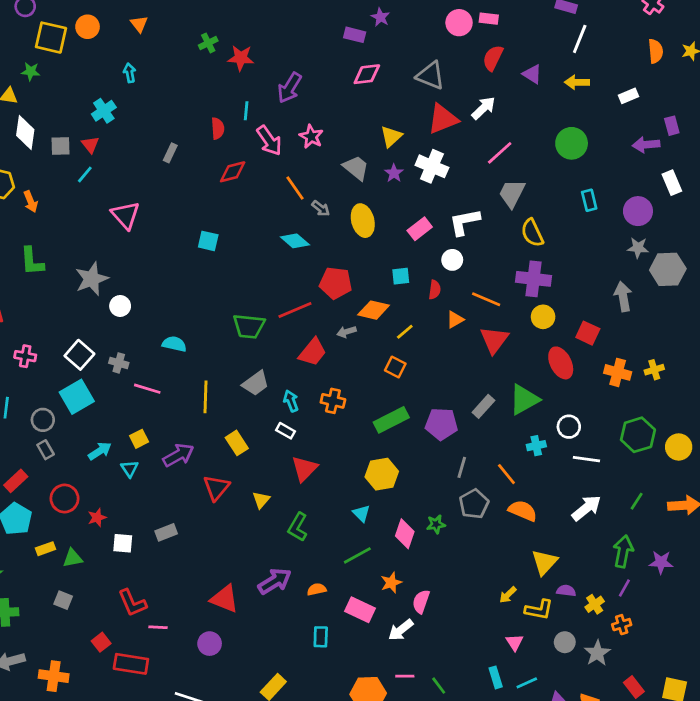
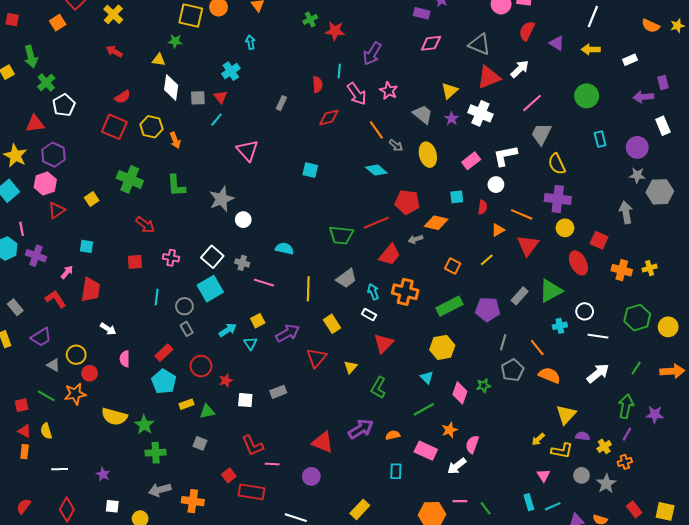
orange semicircle: (656, 51) -> (651, 26), turned 120
yellow line: (405, 332) -> (487, 260), moved
orange cross: (333, 401) -> (405, 292), size x1.4

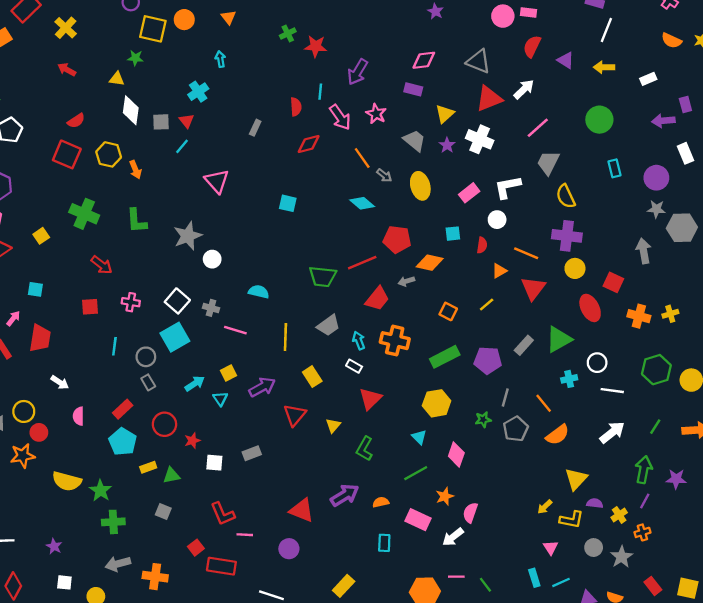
purple rectangle: (422, 13) -> (413, 89), moved
orange semicircle: (550, 375) -> (558, 435), turned 120
green star: (484, 386) -> (483, 420), moved

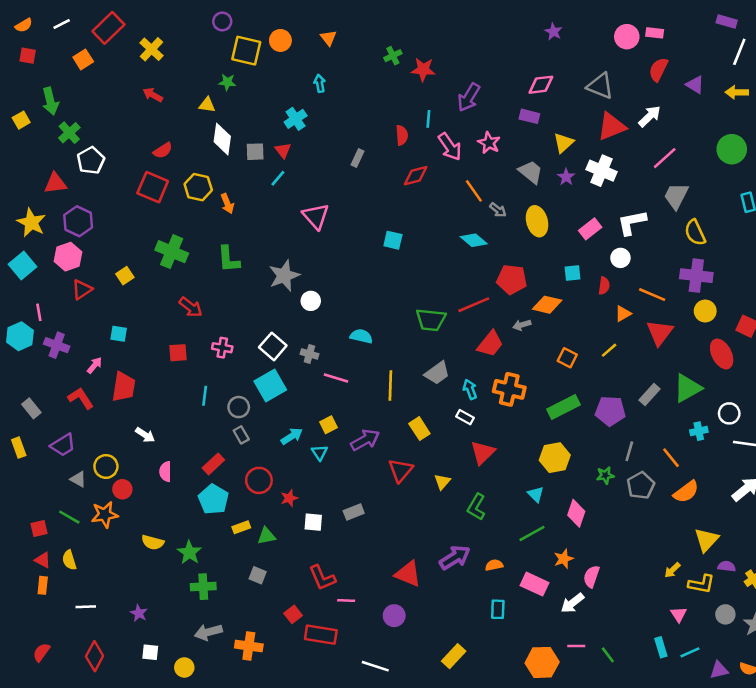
yellow semicircle: (67, 481) -> (153, 542), size x0.7

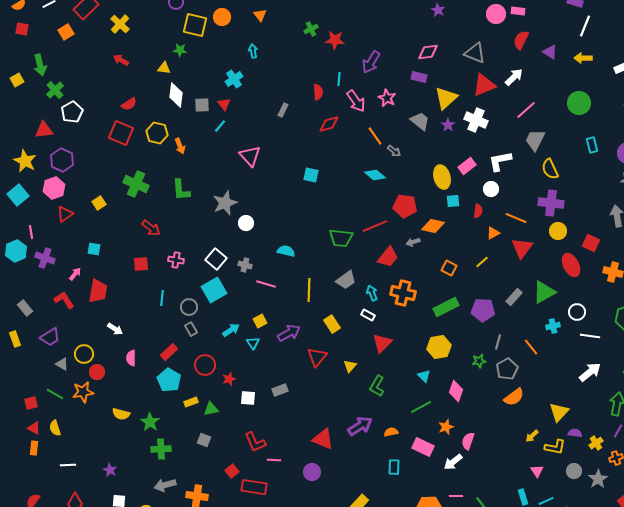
yellow triangle: (564, 143) -> (446, 98), size x1.4
yellow ellipse: (537, 221) -> (442, 177), moved
orange semicircle: (686, 492) -> (514, 397), moved

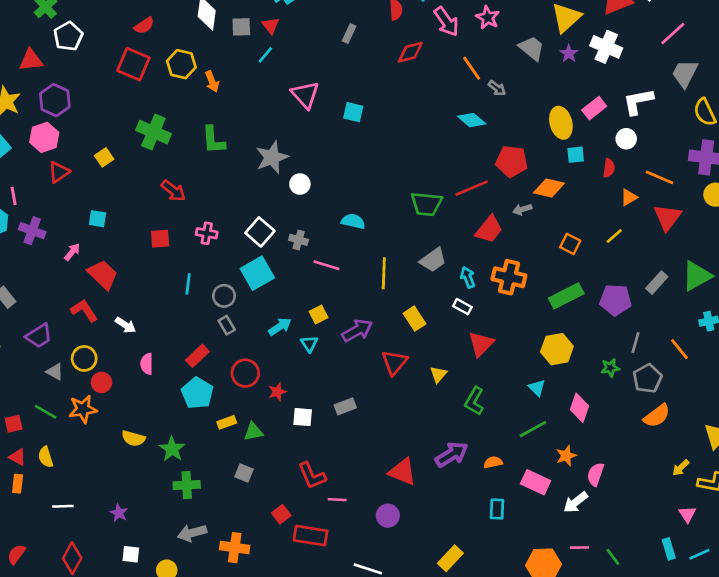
cyan square: (311, 175) -> (353, 112), moved
red trapezoid: (98, 291) -> (103, 275), turned -55
red L-shape: (64, 300) -> (84, 311), moved

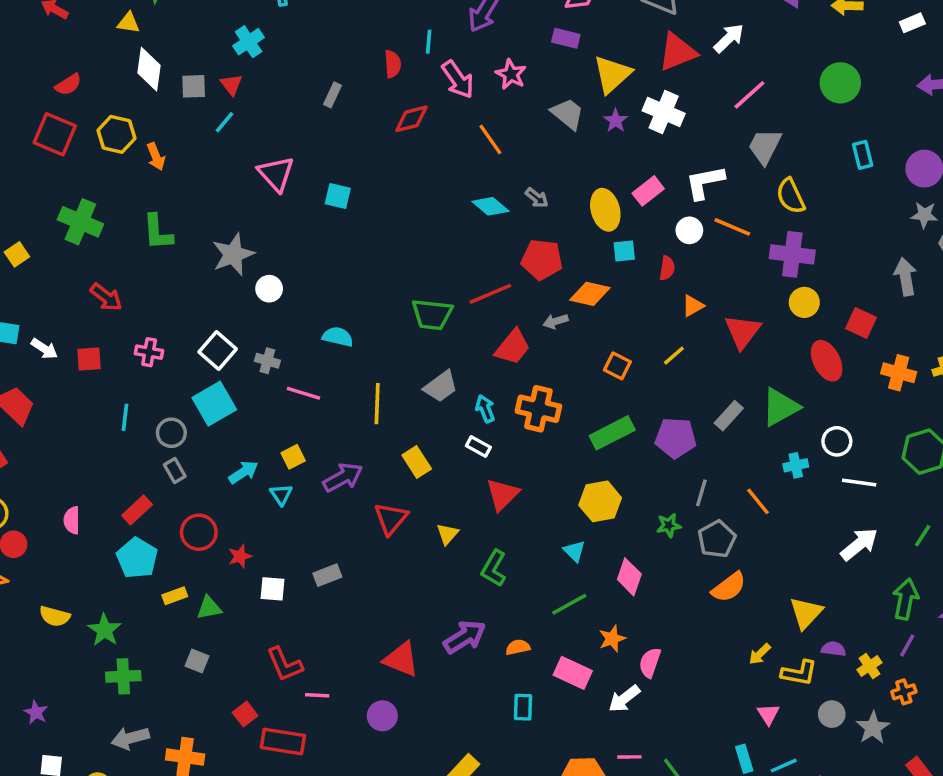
gray arrow: (497, 88) -> (537, 198), moved
orange line: (659, 177) -> (732, 227), moved
white arrow: (125, 325) -> (44, 349), moved

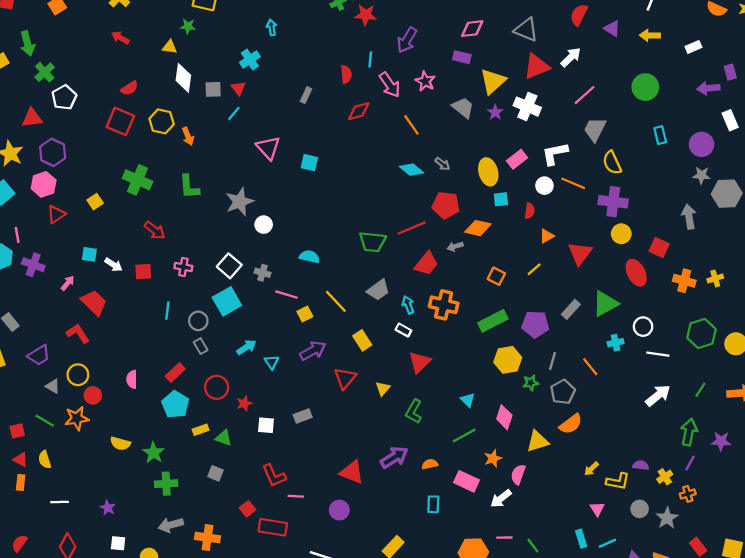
yellow line: (377, 404) -> (336, 301), turned -45
yellow square: (293, 457) -> (305, 314), moved
yellow hexagon: (600, 501) -> (508, 360), moved
green triangle: (209, 608) -> (223, 438), turned 30
yellow triangle: (806, 613) -> (538, 441), moved, turned 30

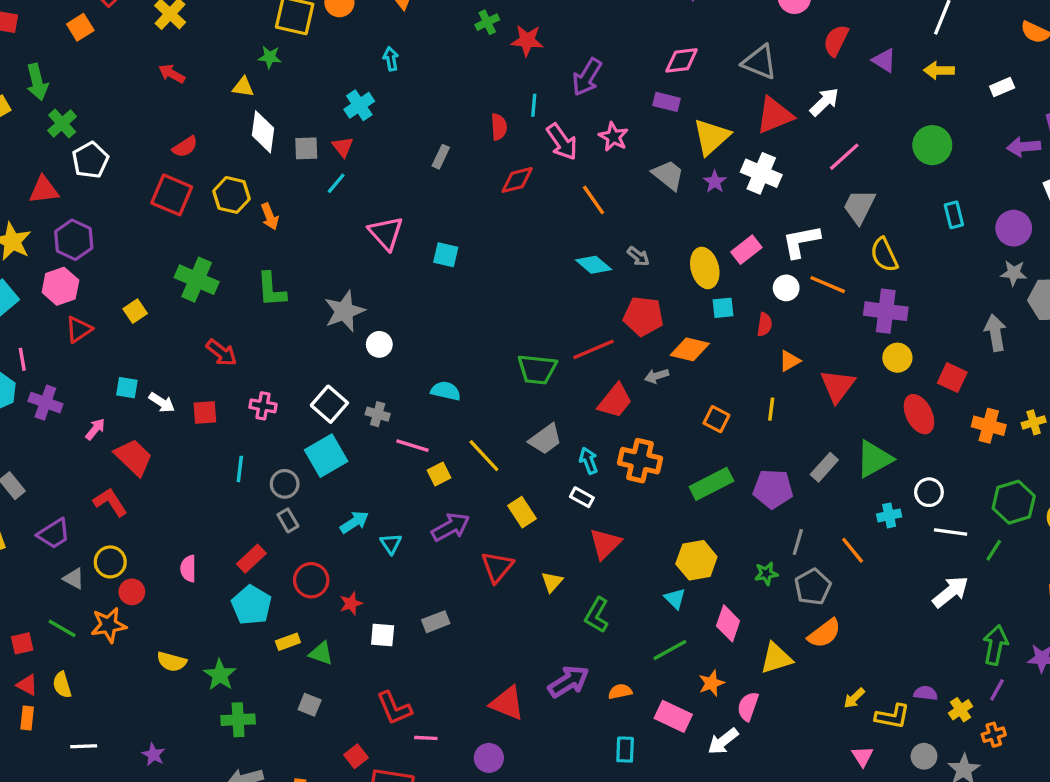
yellow line: (534, 269) -> (771, 409), turned -42
yellow hexagon: (508, 360) -> (696, 560), moved
green line: (700, 390) -> (994, 550), moved

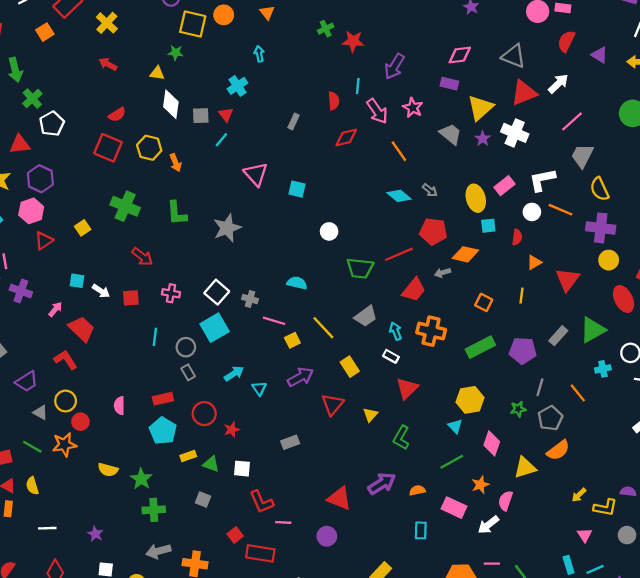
white circle: (379, 344) -> (329, 231), moved
red rectangle: (251, 559) -> (163, 399), turned 30
white square: (383, 635) -> (242, 469), moved

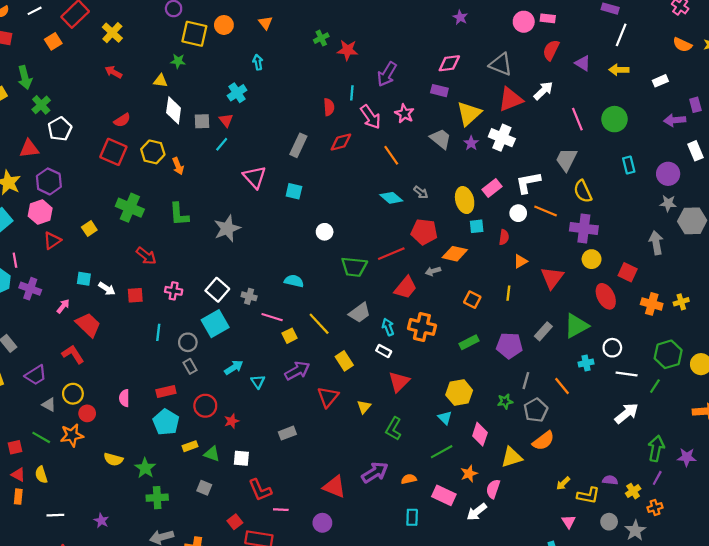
gray rectangle: (294, 121) -> (298, 145), moved, size x1.5
pink line: (572, 121) -> (577, 119), moved, turned -70
green rectangle: (480, 347) -> (469, 342), size x0.7

